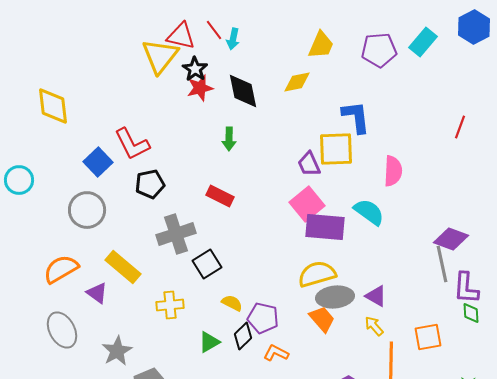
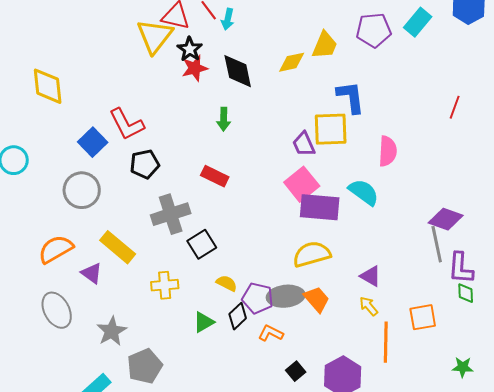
yellow trapezoid: (321, 45) -> (325, 45), moved
gray ellipse: (335, 297) -> (286, 296), moved

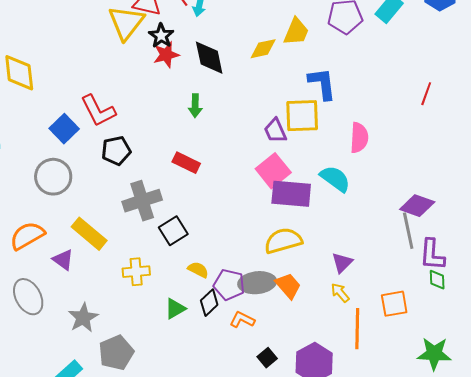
purple triangle: (371, 276) -> (342, 263), turned 45
green star: (463, 367) -> (434, 354), size x1.6

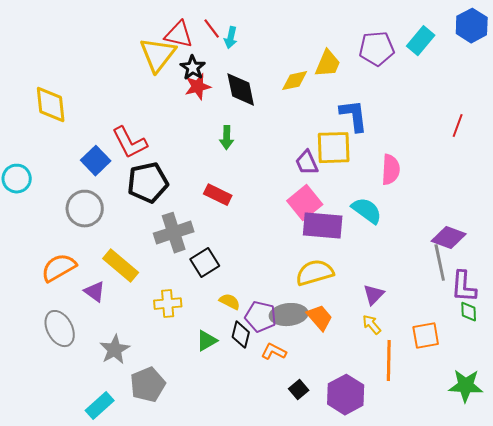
black pentagon: (116, 151) -> (148, 183), size x1.4
black diamond: (209, 303) -> (241, 335), turned -32

